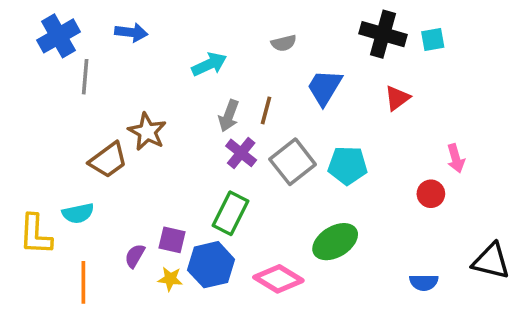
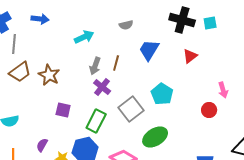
brown trapezoid: (108, 160) -> (20, 72), moved
gray square: (293, 162) -> (131, 109), moved
cyan pentagon: (348, 165) -> (162, 94), turned 30
purple square: (172, 240) -> (63, 110), moved

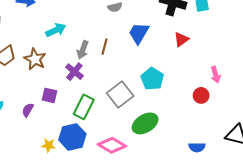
cyan arrow: (84, 37) -> (56, 30), moved
purple cross: (102, 87) -> (74, 72), moved
purple semicircle: (42, 145) -> (28, 110), moved

